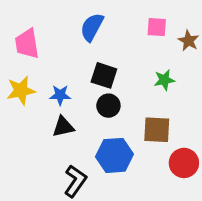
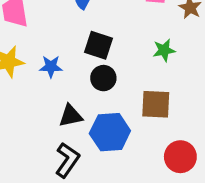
black triangle: (63, 127) -> (71, 116), moved
red circle: (184, 163) -> (180, 157), moved

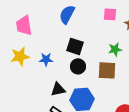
brown square: (156, 104) -> (107, 70), moved

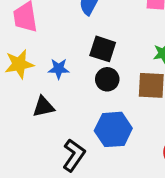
black triangle: (58, 89) -> (43, 107), moved

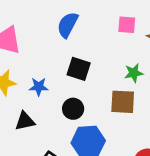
black circle: (107, 79) -> (73, 109), moved

